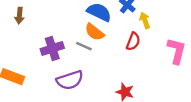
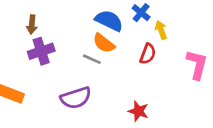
brown arrow: (19, 16) -> (32, 25), moved
purple cross: (52, 48) -> (41, 51), moved

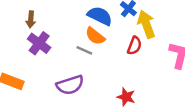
yellow arrow: (161, 30) -> (146, 24), size x1.6
purple cross: (41, 51) -> (39, 43), turned -35

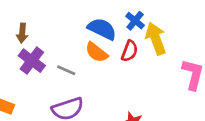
red semicircle: (134, 46) -> (130, 51), moved
gray line: (84, 50) -> (66, 70), moved

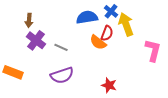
blue semicircle: (102, 29) -> (87, 17), turned -35
orange semicircle: (97, 52) -> (98, 42), moved

